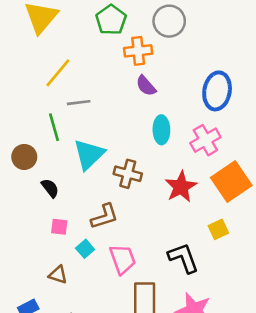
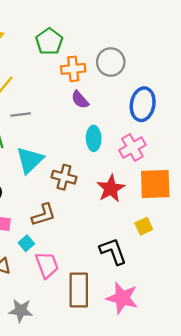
gray circle: (169, 21) -> (111, 62), moved
orange square: (231, 182) -> (155, 184), turned 32
pink trapezoid: (123, 259) -> (47, 265), moved

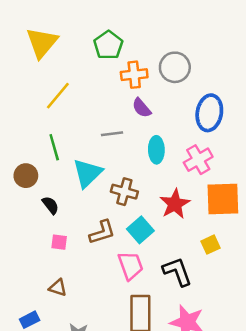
gray line: (21, 114) -> (112, 134), moved
cyan square: (26, 243) -> (140, 230), moved, size x1.5
pink trapezoid: (47, 265) -> (131, 265), moved

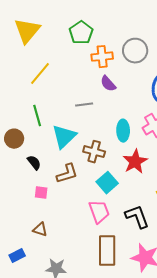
cyan ellipse: (156, 150) -> (123, 131), moved
brown L-shape: (102, 232) -> (67, 174), moved

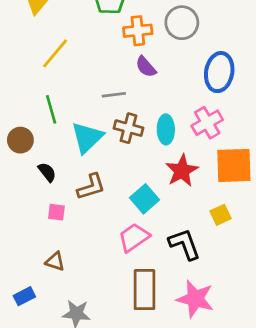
brown cross: (94, 152) -> (128, 128), moved
pink trapezoid: (99, 212) -> (134, 237), turned -105

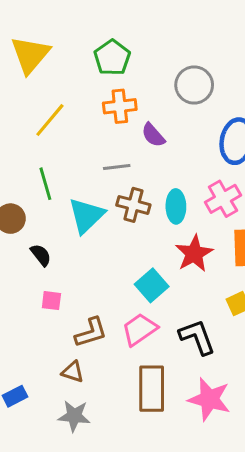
orange cross: (138, 31) -> (120, 106), moved
brown L-shape: (91, 187) -> (91, 332), moved
brown triangle: (55, 261) -> (73, 372), moved

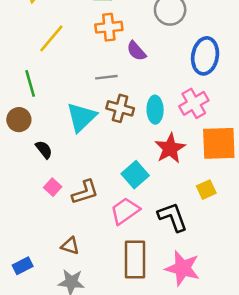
green line: (45, 184) -> (30, 83), moved
pink square: (51, 301) -> (53, 187), turned 35
brown L-shape: (91, 332) -> (85, 192), moved

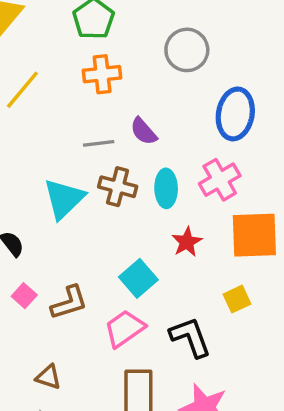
purple semicircle: (136, 51) -> (144, 131), moved
red star: (170, 148) -> (187, 242), size x0.7

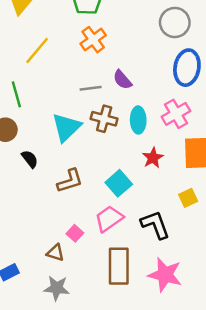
gray circle: (187, 50) -> (175, 22), moved
orange cross: (102, 74) -> (93, 40), turned -30
pink square: (24, 296) -> (75, 233), moved
brown L-shape: (69, 303) -> (70, 181), moved

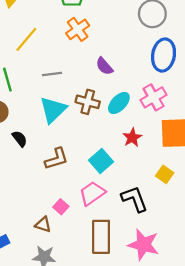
gray line: (91, 88) -> (52, 74), moved
cyan ellipse: (138, 120) -> (119, 103), turned 45
yellow square: (188, 198) -> (165, 174), turned -30

